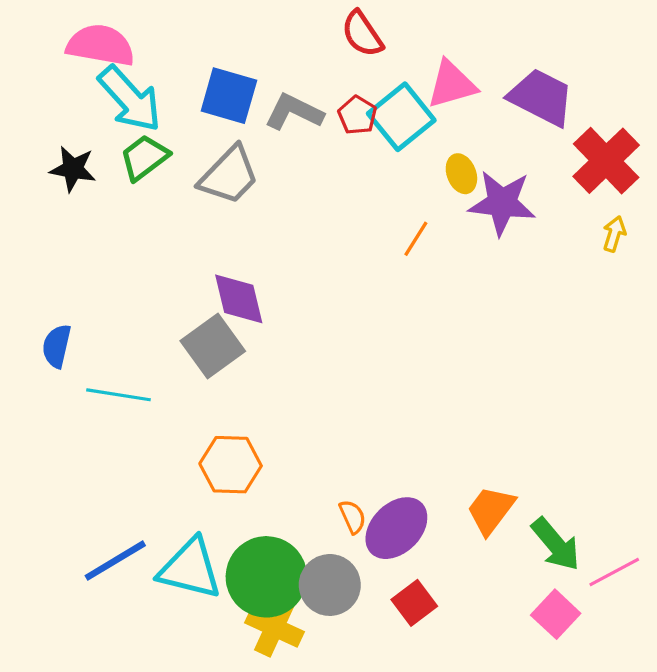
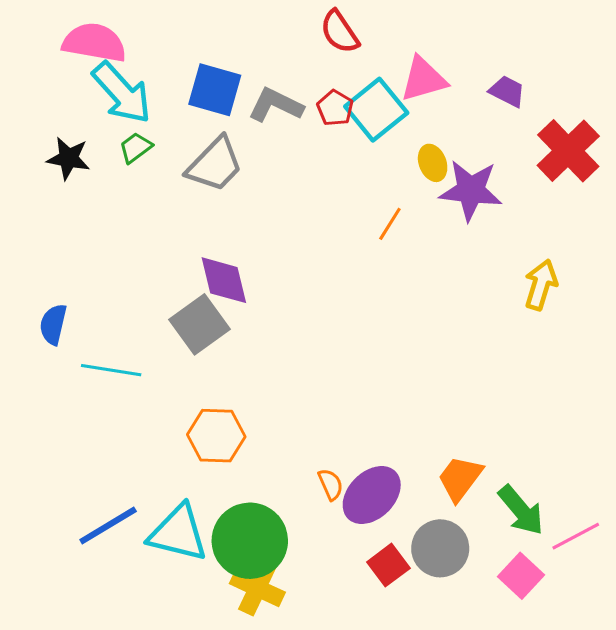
purple trapezoid: (541, 97) -> (507, 91), size x0.6
green trapezoid: (144, 157) -> (136, 148), size x0.7
yellow arrow: (614, 234) -> (541, 285), moved, size x1.5
gray circle: (330, 585) -> (440, 548), moved

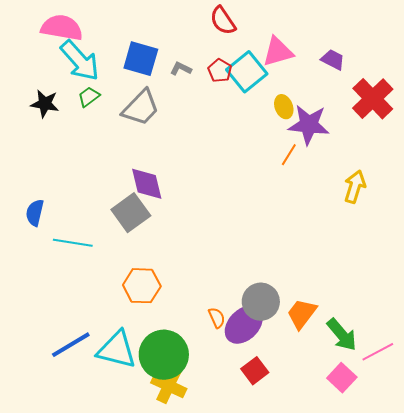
gray L-shape: (276, 105) -> (181, 69), size x0.6
orange line: (390, 224) -> (289, 155), moved
gray circle: (440, 548) -> (261, 302), moved

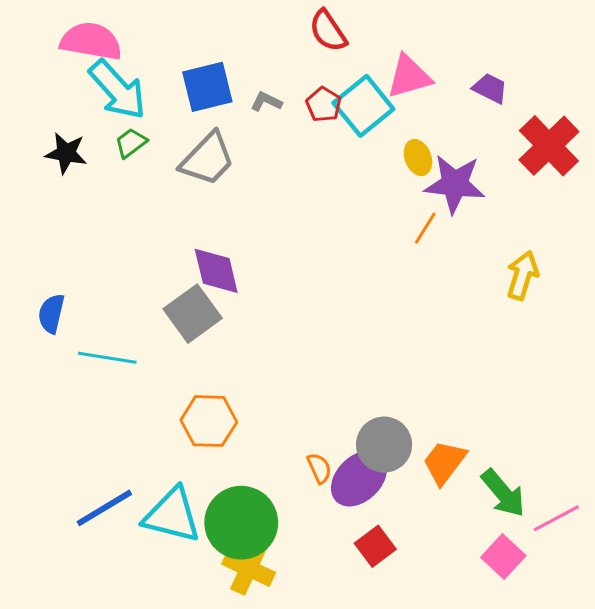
blue square: (141, 59) -> (207, 87), turned -30

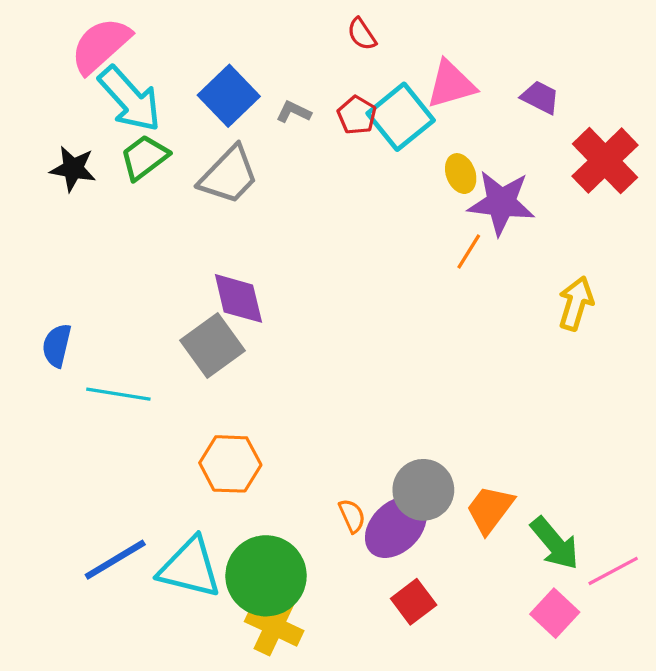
red semicircle: (328, 31) -> (362, 34), size x0.7
pink semicircle: (91, 41) -> (101, 45), turned -52
blue square: (207, 87) -> (229, 96), turned -30
green trapezoid: (131, 143) -> (144, 157), size x1.4

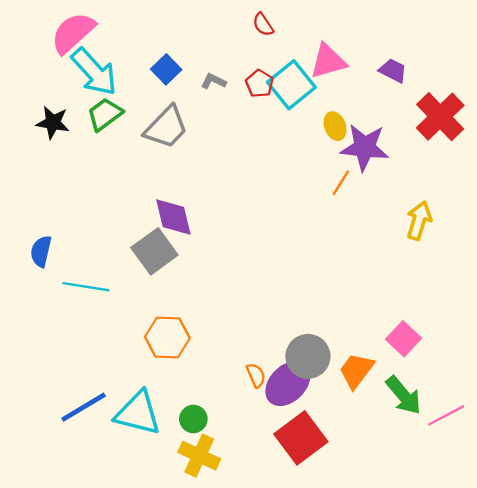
blue square: (229, 96) -> (166, 69), size x0.7
green circle: (266, 576) -> (193, 419), size x0.5
red square: (414, 602) -> (301, 438), size x1.6
pink square: (555, 613) -> (404, 339), moved

